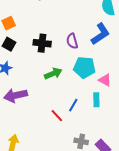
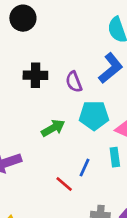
black cross: (42, 43) -> (35, 75), moved

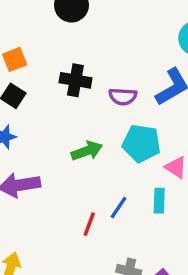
purple semicircle: (74, 82) -> (123, 97), turned -75
red line: (64, 184) -> (89, 224), turned 60

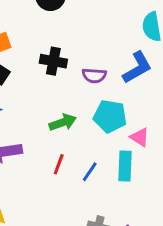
cyan rectangle: (159, 201) -> (125, 166), size x1.4
red line: (89, 224) -> (59, 164), moved

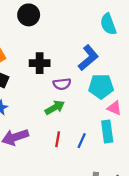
blue L-shape: (137, 68) -> (88, 58), moved
purple semicircle: (94, 76) -> (62, 84), moved
cyan pentagon: (110, 116) -> (101, 86), moved

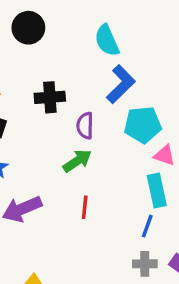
cyan semicircle: (108, 24) -> (107, 40), moved
purple semicircle: (62, 84) -> (85, 126), turned 102
blue line: (82, 141) -> (147, 226), moved

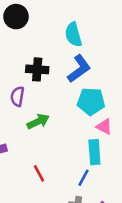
black cross: (50, 97) -> (37, 69), moved
purple semicircle: (85, 126) -> (17, 96), moved
red line: (85, 207) -> (39, 173), moved, turned -42

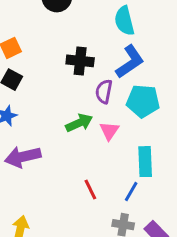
purple semicircle: (17, 96) -> (104, 91), moved
pink triangle: (104, 127) -> (109, 131), moved, turned 36
red line: (39, 173) -> (90, 189), moved

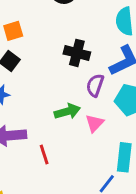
red line: (90, 189) -> (44, 154), moved

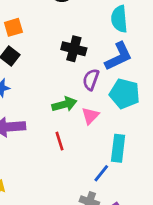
red line: (44, 154) -> (59, 141), moved

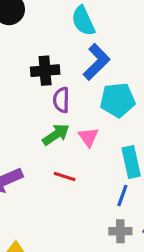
purple semicircle: (91, 80) -> (61, 100), moved
red line: (59, 141) -> (65, 176), turned -36

